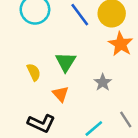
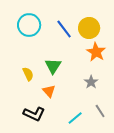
gray star: (103, 82) -> (91, 82), moved

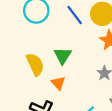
yellow semicircle: (28, 74) -> (35, 64), size x1.5

